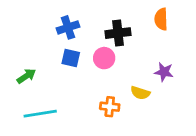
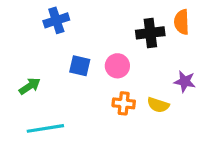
blue cross: (68, 27) -> (56, 20), moved
black cross: (118, 33) -> (150, 33), moved
orange cross: (110, 107) -> (124, 103), moved

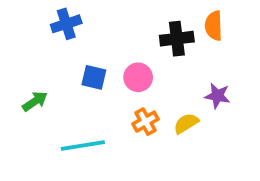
orange cross: (124, 103) -> (146, 122), turned -35
yellow semicircle: (158, 105) -> (186, 123), turned 130
cyan line: (45, 128) -> (83, 146), moved

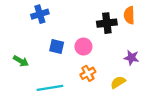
green arrow: (35, 101) -> (21, 61), turned 64
yellow semicircle: (186, 123) -> (118, 82), moved

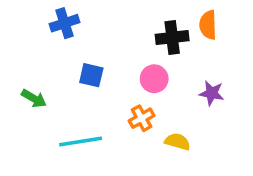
pink circle: (83, 47) -> (154, 79), moved
yellow semicircle: (118, 82) -> (177, 142), moved, turned 48

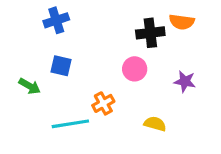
orange semicircle: (208, 25) -> (182, 22), turned -80
blue square: (91, 75) -> (61, 66), moved
orange cross: (142, 118) -> (103, 103), moved

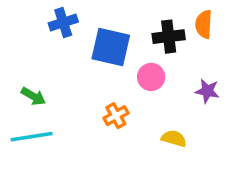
orange semicircle: (182, 22) -> (204, 24), turned 85
blue square: (61, 66) -> (111, 47), moved, size x1.6
cyan line: (70, 124) -> (32, 137), moved

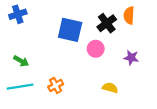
blue cross: (63, 22) -> (18, 14), moved
black cross: (169, 37) -> (107, 23), turned -30
orange cross: (116, 116) -> (56, 85), moved

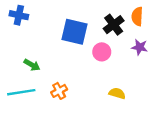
blue cross: (18, 14) -> (19, 15), turned 30
purple star: (131, 58) -> (140, 47), moved
green arrow: (21, 61) -> (32, 65), moved

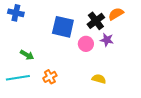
orange semicircle: (137, 16) -> (116, 14), turned 56
purple star: (140, 47) -> (107, 40), moved

